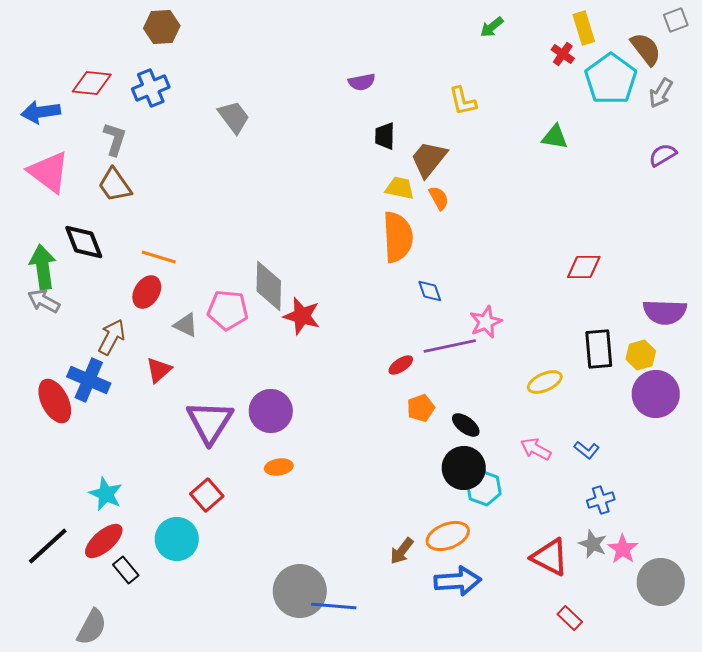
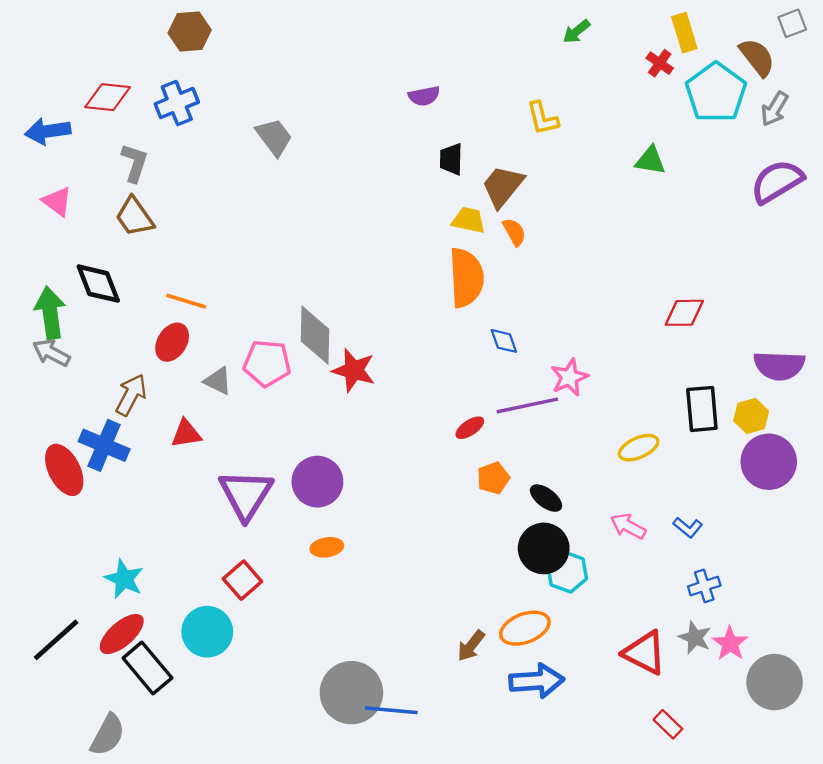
purple semicircle: (663, 155) -> (777, 182), size x1.6
pink triangle: (49, 172) -> (57, 201), size x0.6
red triangle: (159, 370) -> (186, 434), turned 32
black rectangle: (126, 570) -> (147, 668), size x1.6

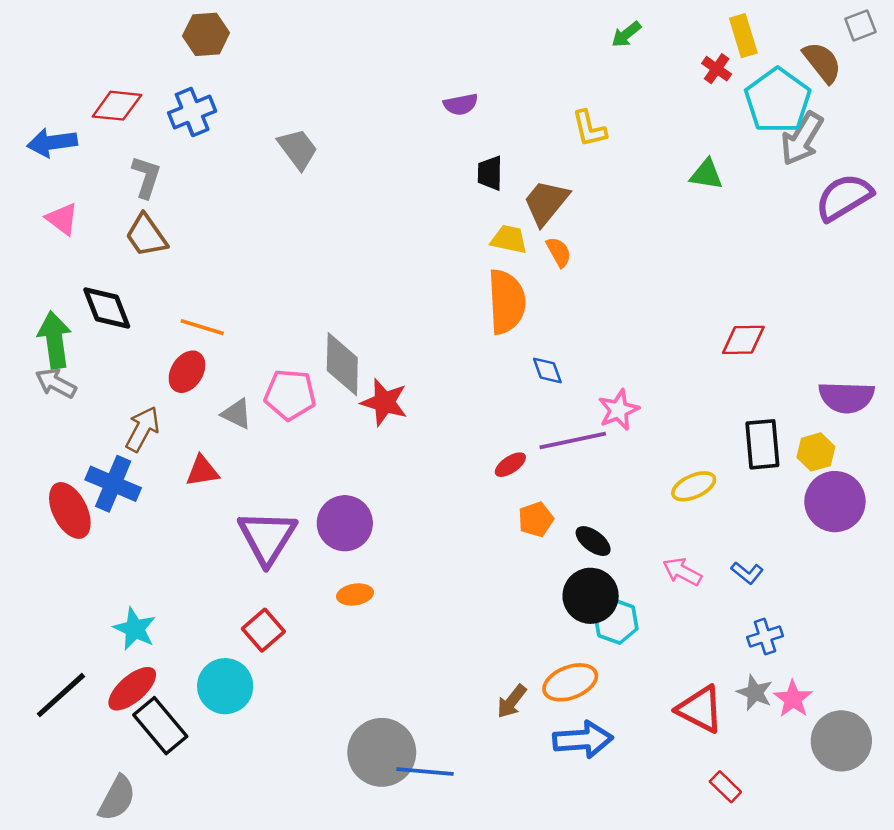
gray arrow: (775, 109) -> (802, 139), moved, size x1.4

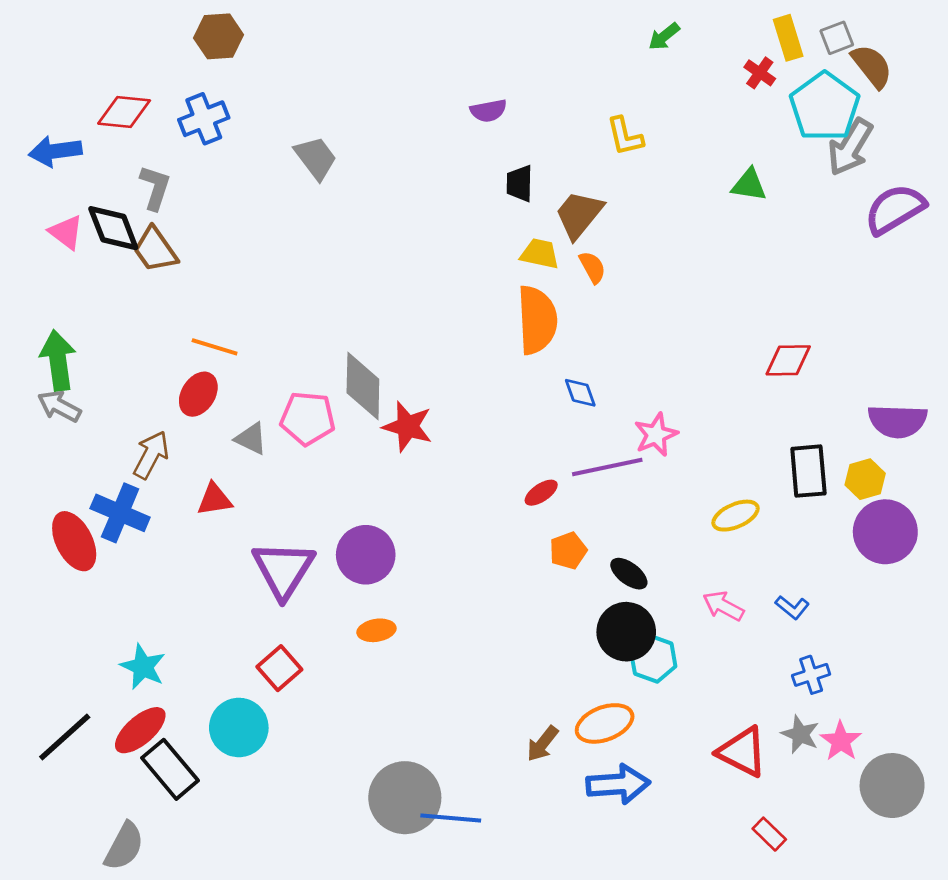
gray square: (860, 25) -> (837, 38), moved
black diamond: (107, 308) -> (113, 228), moved

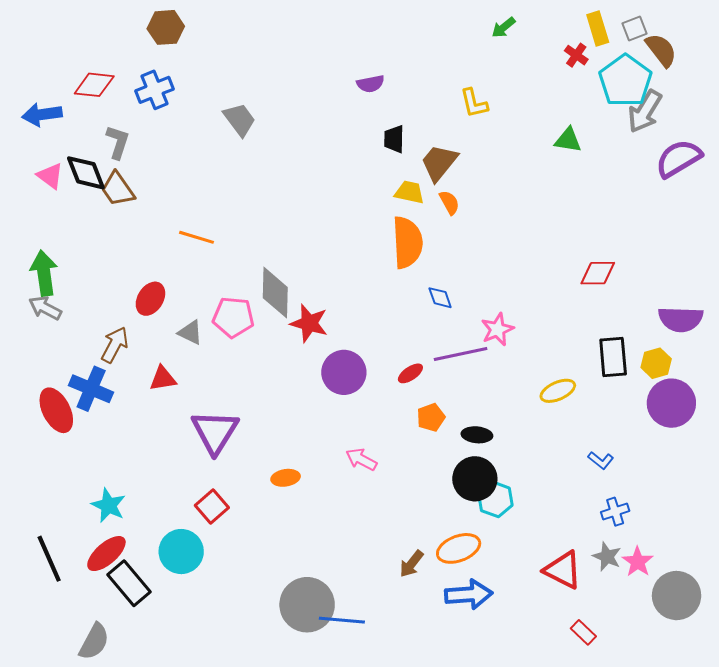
orange line: (215, 347) -> (197, 237), moved
purple circle: (366, 555) -> (344, 372), moved
black ellipse: (629, 574) -> (477, 435), turned -32
pink arrow: (723, 606) -> (361, 459), moved
black line: (65, 737) -> (49, 559), turned -72

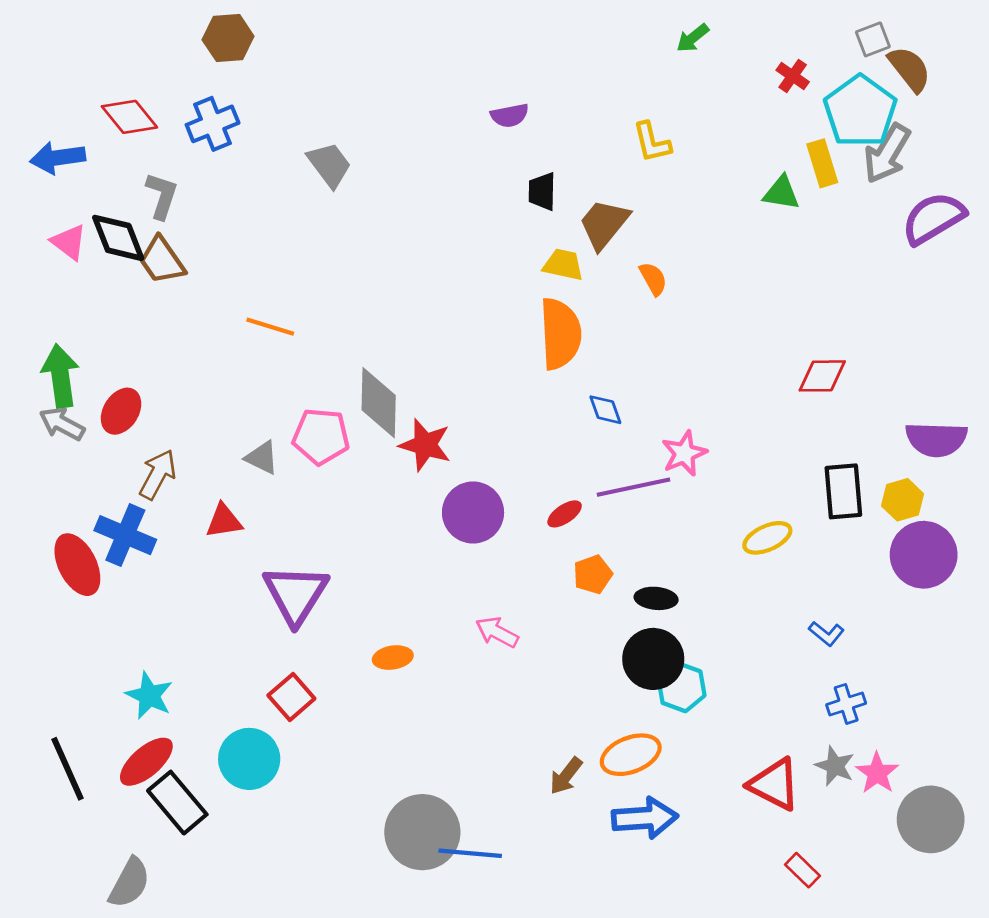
yellow rectangle: (598, 28) -> (822, 163), moved
red diamond: (94, 85) -> (129, 117), turned 45
orange semicircle: (449, 202) -> (653, 279), moved
red ellipse: (150, 299) -> (121, 411), moved

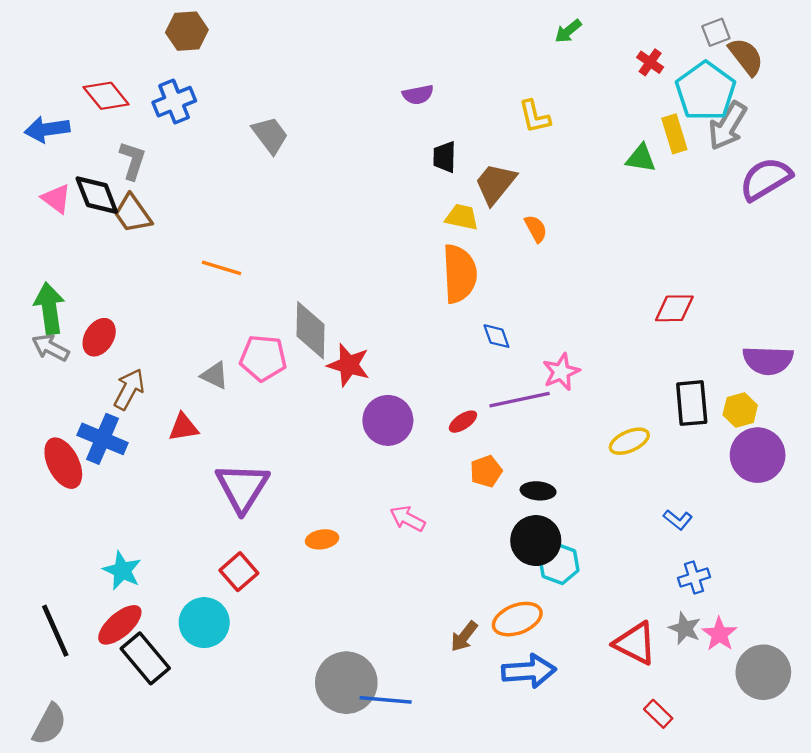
gray semicircle: (129, 883) -> (49, 724), moved

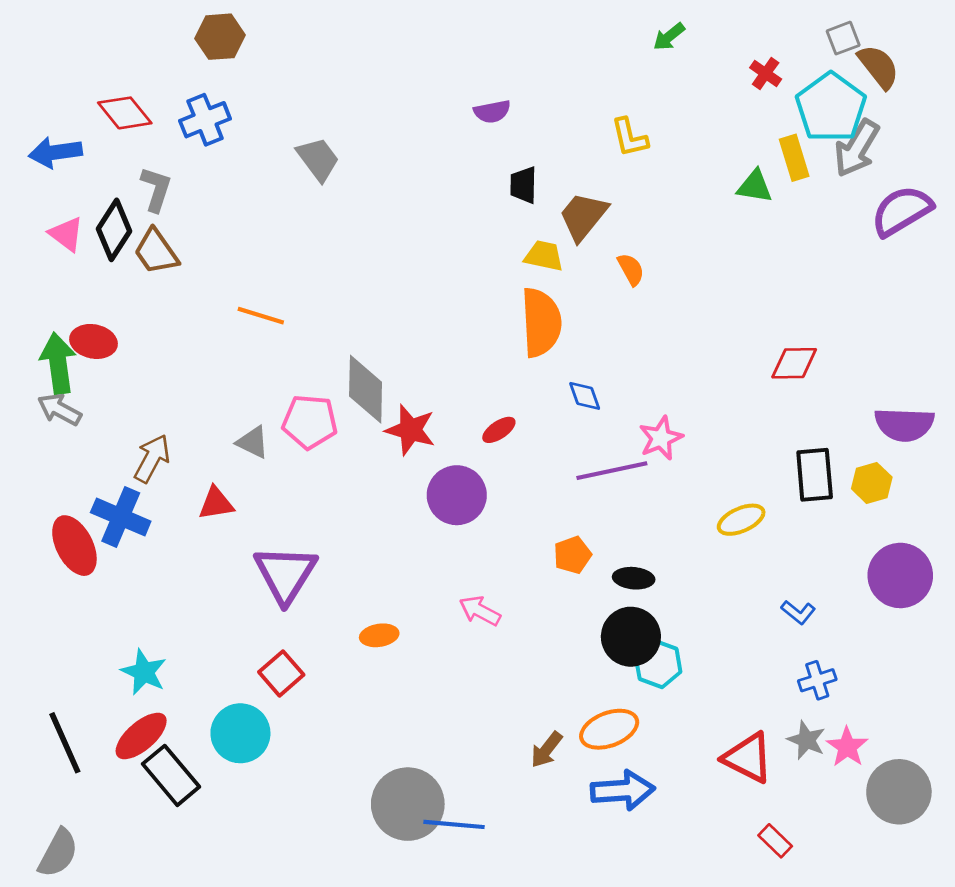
black diamond: (97, 195) -> (114, 230), turned 54
red ellipse: (99, 337) -> (93, 341), moved, turned 69
red ellipse: (463, 422) -> (499, 430), moved
purple circle: (758, 455) -> (900, 575), moved

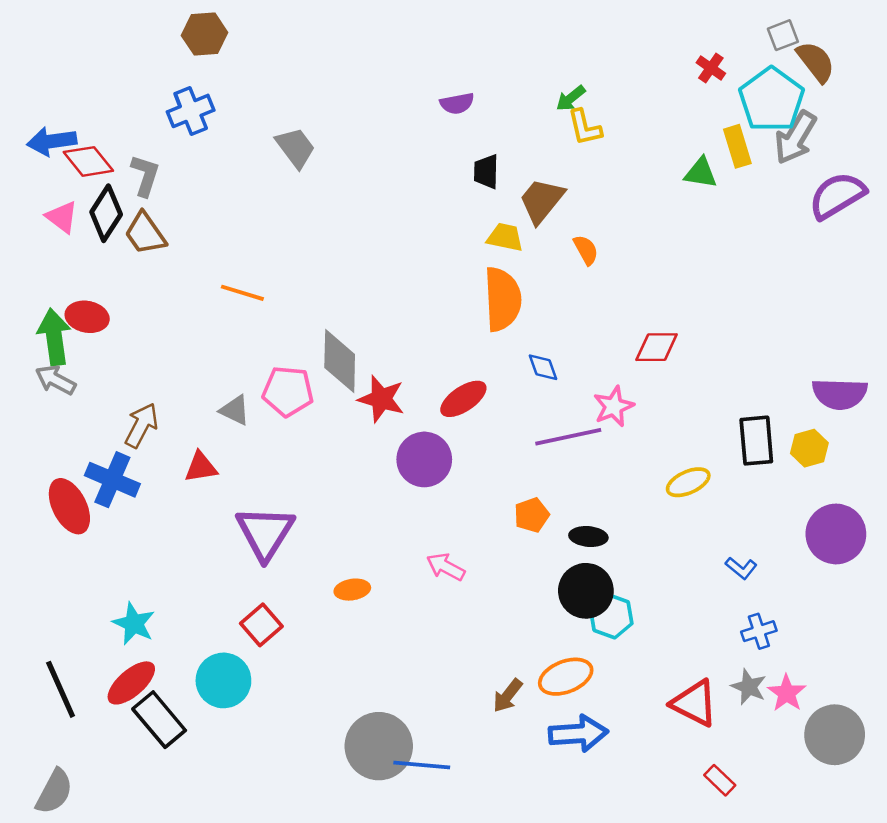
green arrow: (669, 37) -> (571, 98), moved
red diamond: (125, 113) -> (88, 161), moved
red diamond: (794, 363) -> (657, 347), moved
red ellipse: (499, 430) -> (463, 399), size x1.5

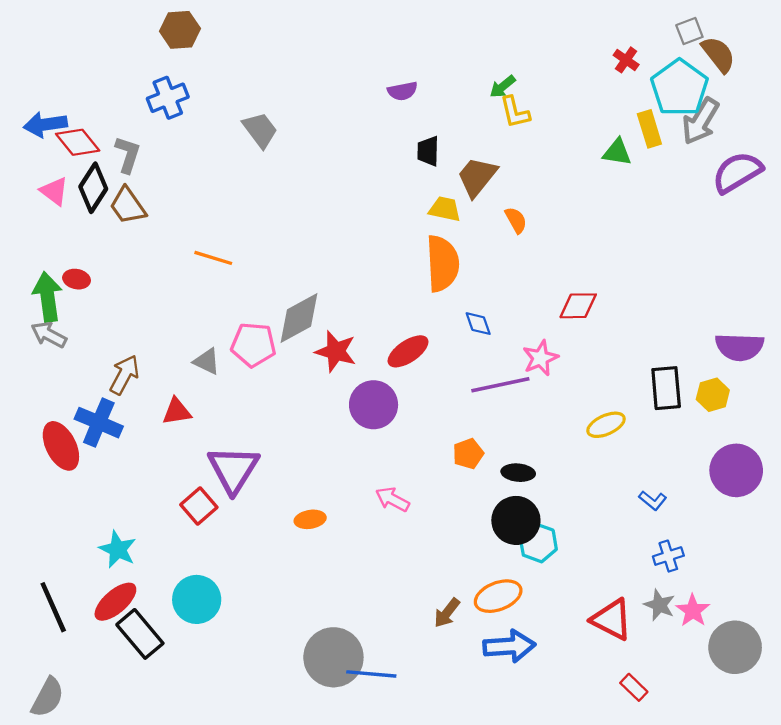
red ellipse: (87, 317) -> (77, 279), size x0.7
gray diamond: (340, 361) -> (299, 318), turned 60
red square: (261, 625) -> (199, 506), moved

